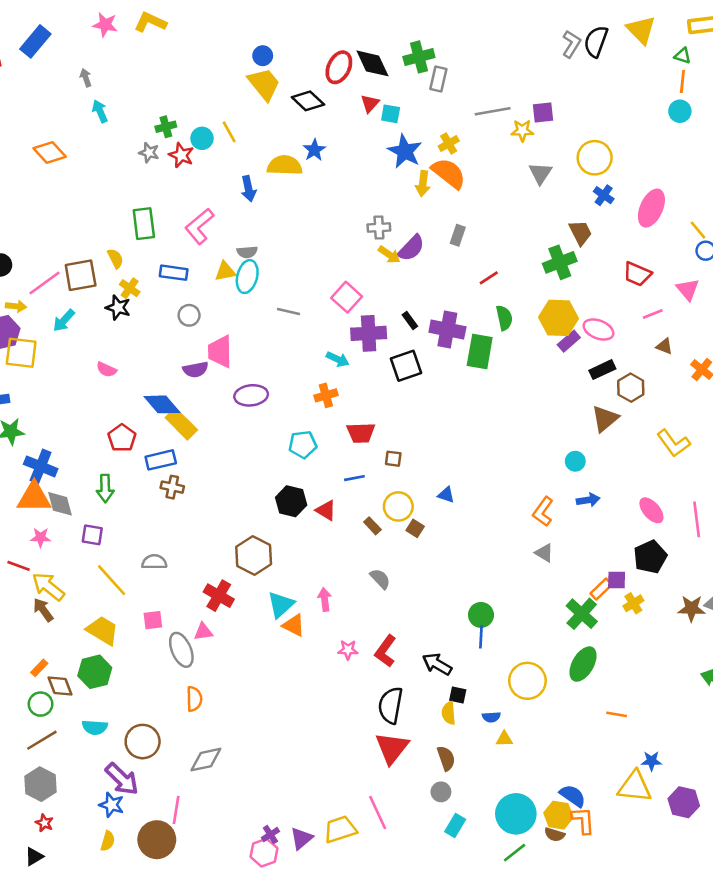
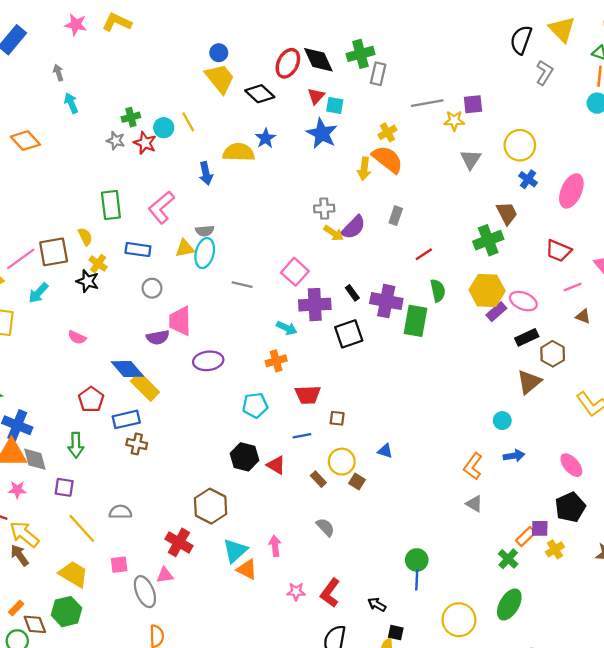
gray L-shape: (571, 44) -> (544, 73), moved
blue star: (405, 151) -> (322, 134), moved
green cross: (582, 614) -> (508, 559), size x0.7
black arrow: (437, 664) -> (377, 604), size x0.7

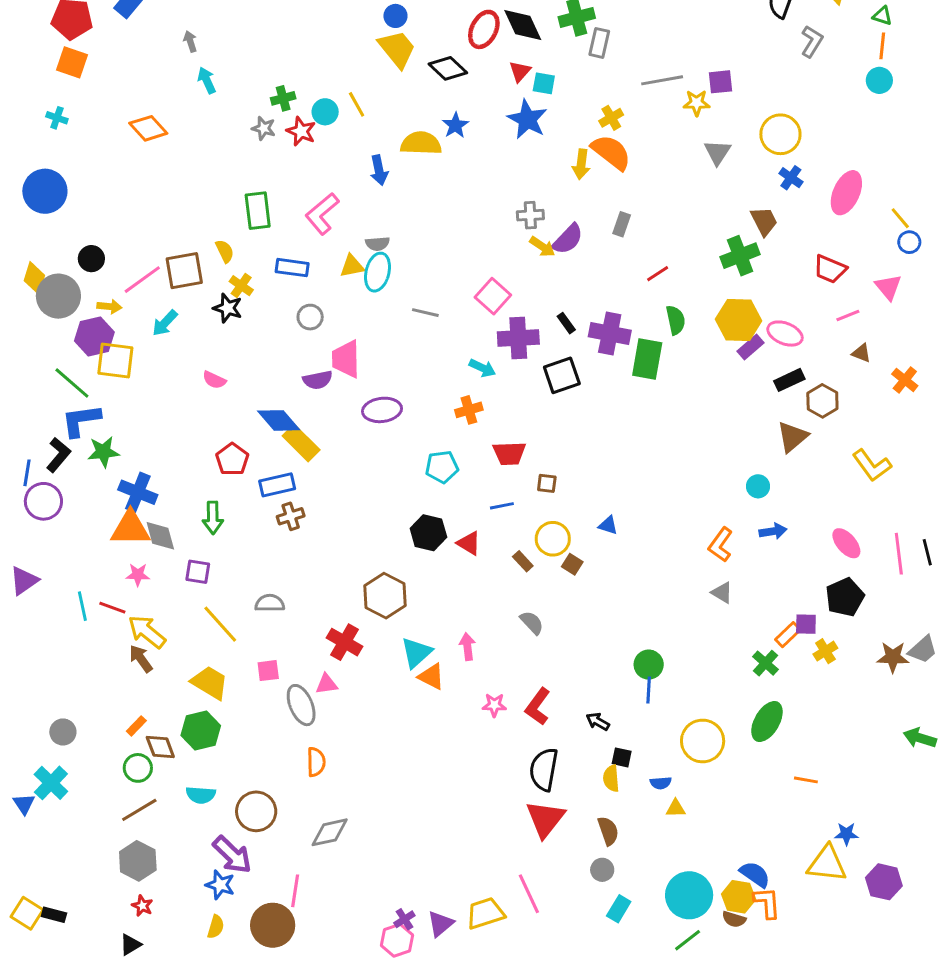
brown cross: (137, 444) -> (291, 516), turned -30

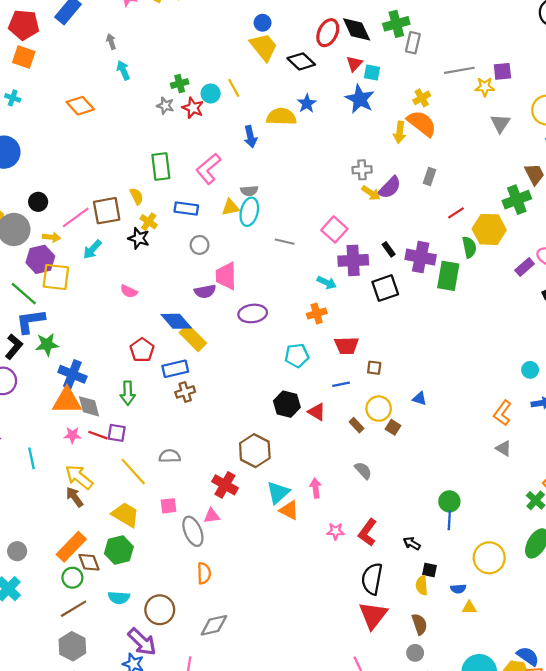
yellow hexagon: (739, 320) -> (489, 229), moved
red line: (112, 608) -> (98, 435), moved
orange rectangle: (136, 726) -> (71, 547), size x2.0

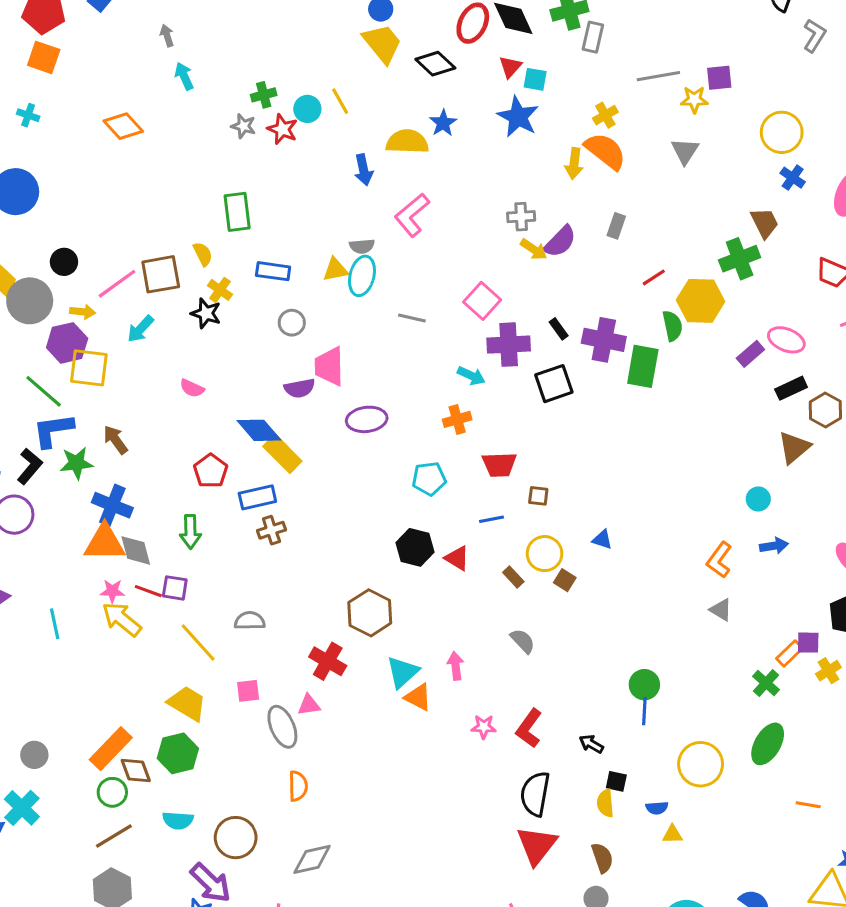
gray triangle: (500, 123) -> (685, 151), moved
pink L-shape: (208, 169) -> (412, 215), moved
yellow arrow: (79, 477) -> (122, 619), moved
brown arrow: (75, 497) -> (115, 440), moved

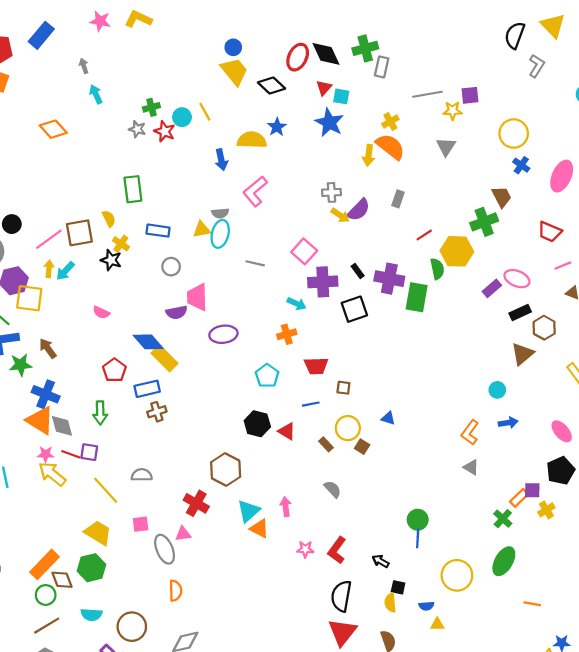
yellow arrow: (83, 312) -> (49, 269), moved, turned -91
cyan pentagon: (429, 479) -> (267, 376), turned -30
orange triangle: (105, 543) -> (40, 420), turned 32

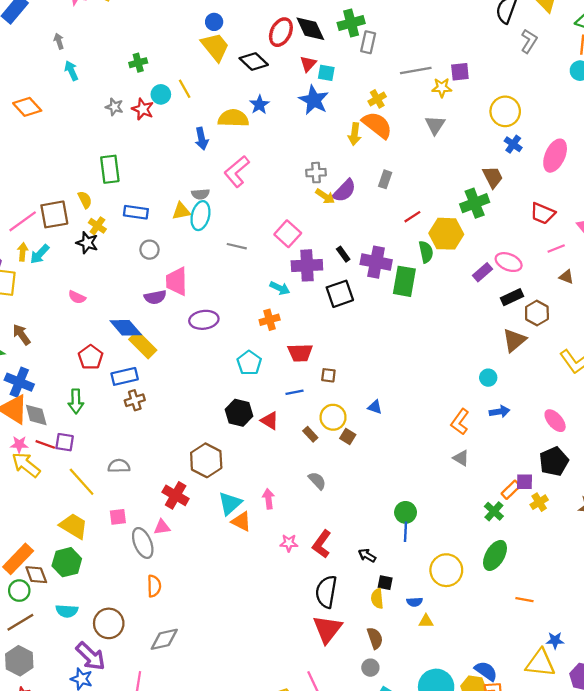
green cross: (151, 107) -> (138, 63), moved

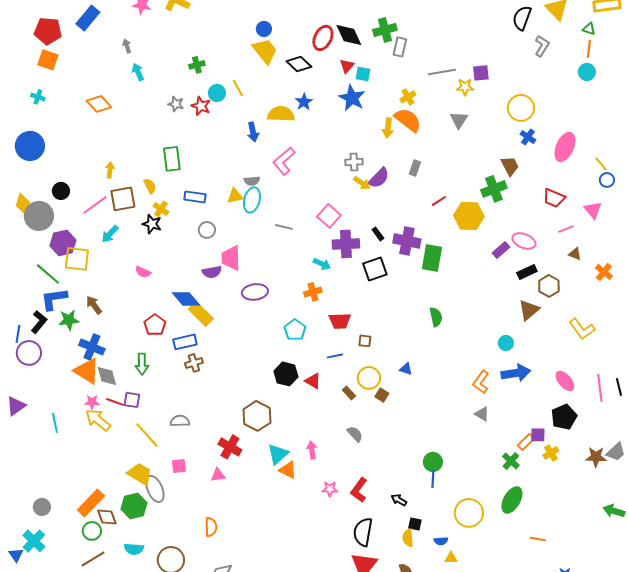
yellow arrow: (23, 252) -> (110, 170), moved
green semicircle: (426, 252) -> (436, 317), moved
blue arrow: (500, 412) -> (516, 373), size x1.6
gray ellipse: (143, 543) -> (155, 489), moved

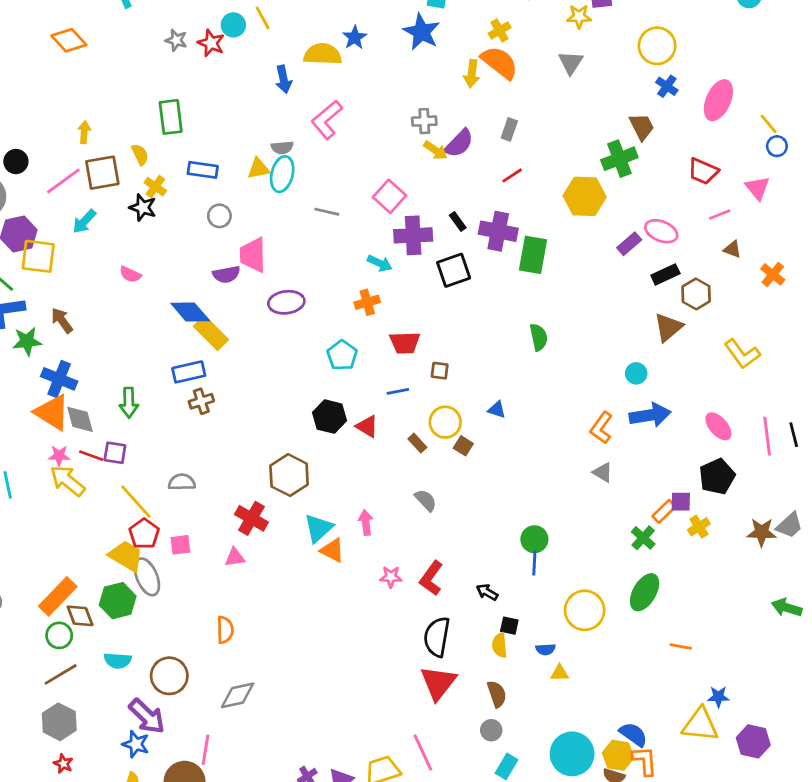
red line: (439, 201) -> (512, 175), moved
red pentagon: (155, 325) -> (144, 534), moved

